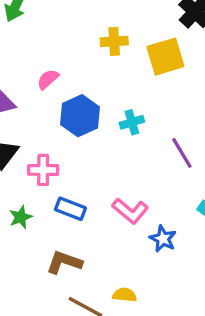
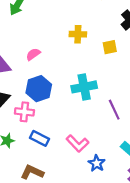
yellow square: (165, 57) -> (110, 47), size x0.6
blue hexagon: (80, 116) -> (39, 89), moved
cyan cross: (132, 122) -> (84, 87), size x1.6

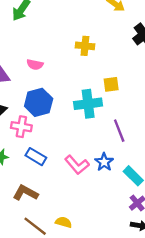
yellow square: (110, 47) -> (111, 84), moved
pink semicircle: (33, 54) -> (35, 65), turned -136
blue star: (97, 163) -> (104, 162), moved

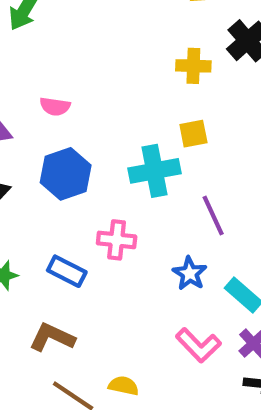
yellow cross: (85, 46) -> (193, 66), moved
pink cross: (21, 127) -> (117, 240), moved
pink L-shape: (77, 165) -> (198, 345), moved

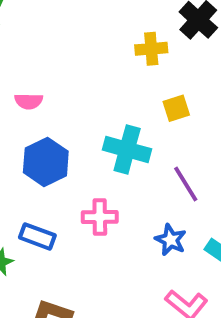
yellow square: (193, 134) -> (176, 108), moved
cyan cross: (154, 171) -> (127, 149), turned 33
blue rectangle: (67, 271) -> (37, 236), moved

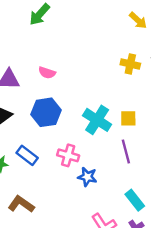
yellow square: (176, 108) -> (128, 118), moved
blue star: (171, 240) -> (87, 177), moved, turned -30

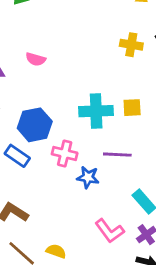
blue hexagon: (46, 112) -> (35, 125), moved
cyan cross: (97, 120) -> (96, 111), turned -32
purple line: (126, 152) -> (117, 155), moved, turned -70

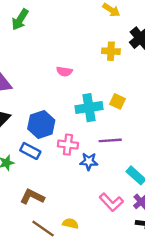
pink semicircle: (36, 59) -> (64, 71), moved
yellow square: (132, 108) -> (118, 101), turned 35

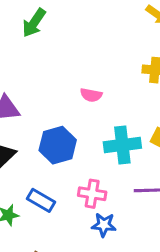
blue hexagon: (41, 124) -> (58, 145), moved
blue star: (89, 161) -> (104, 225), moved

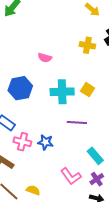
pink cross: (92, 194) -> (22, 142), moved

